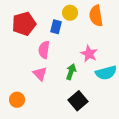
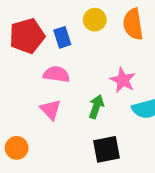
blue rectangle: (56, 27) -> (62, 37), moved, turned -32
pink semicircle: (44, 50) -> (56, 74), turned 90
black square: (78, 101) -> (107, 149), turned 30

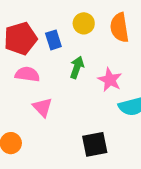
pink semicircle: (56, 74) -> (27, 74), moved
green arrow: (96, 107) -> (77, 67), moved

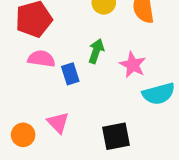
blue rectangle: (53, 40) -> (70, 74), moved
pink triangle: (42, 107) -> (58, 123), moved

